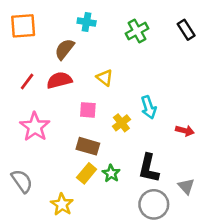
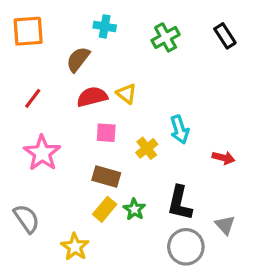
red semicircle: (59, 80) -> (92, 97), moved

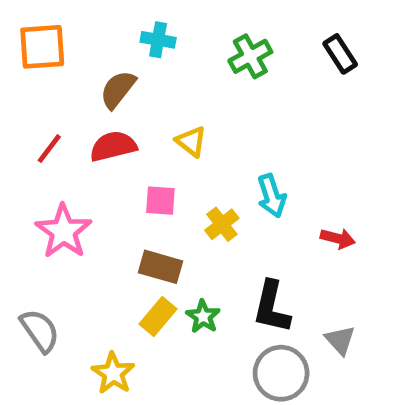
red semicircle: (92, 97) -> (113, 146), moved

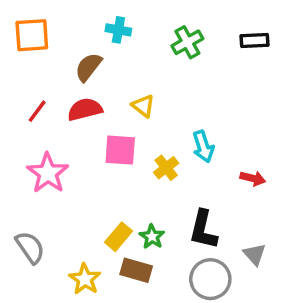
black rectangle: (340, 54) -> (255, 40), turned -60
pink square: (160, 201) -> (120, 150), size x1.4
brown rectangle: (160, 267) -> (136, 270), moved

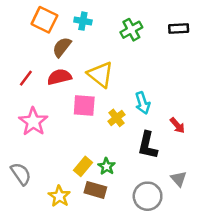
orange square: (32, 35) -> (44, 20), moved, turned 30
yellow triangle: (143, 106) -> (100, 74), size x1.6
red arrow: (253, 178) -> (177, 125), turned 35
black L-shape: (203, 230) -> (148, 145), moved

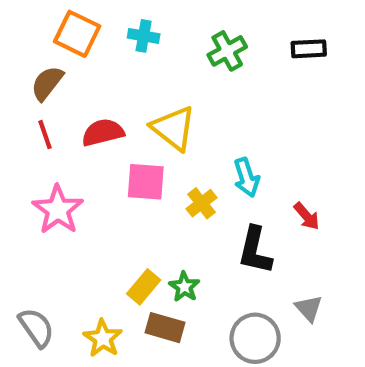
brown semicircle: (62, 47) -> (47, 83), moved
red line: (26, 78) -> (45, 135), turned -56
gray semicircle: (21, 174) -> (36, 328), moved

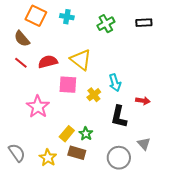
brown semicircle: (47, 83) -> (22, 39), turned -78
red line: (45, 135) -> (21, 63), turned -32
pink star: (58, 210) -> (38, 107), moved
red arrow: (307, 216) -> (143, 101), turned -40

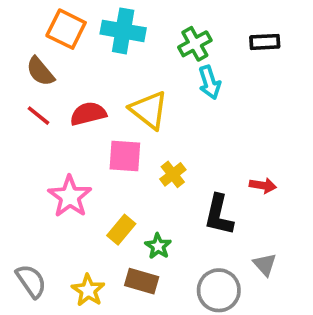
cyan cross: (67, 17) -> (123, 31), size x1.6
cyan arrow: (115, 83) -> (210, 82), moved
yellow rectangle: (67, 134) -> (121, 230), moved

